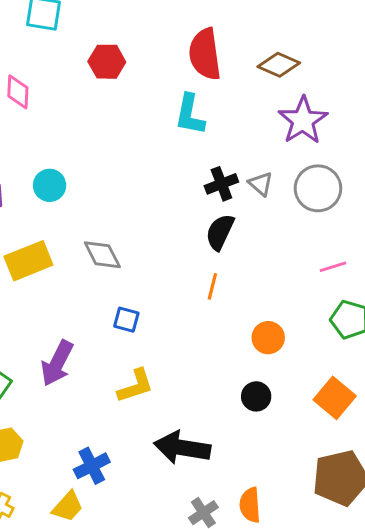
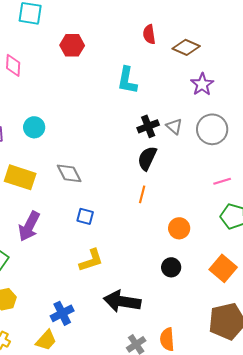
red semicircle: (205, 54) -> (149, 34), moved, size x0.6
purple star: (303, 120) -> (202, 84), size x0.7
yellow rectangle: (28, 261) -> (20, 177), turned 40
purple arrow: (57, 363) -> (29, 226), moved

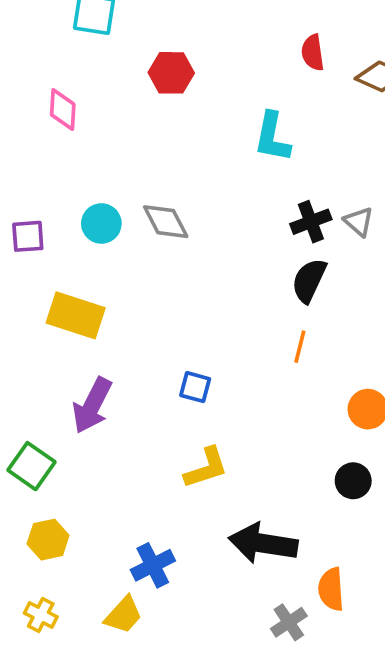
gray diamond: (69, 173) -> (166, 222), moved
orange semicircle: (167, 339) -> (331, 589), moved

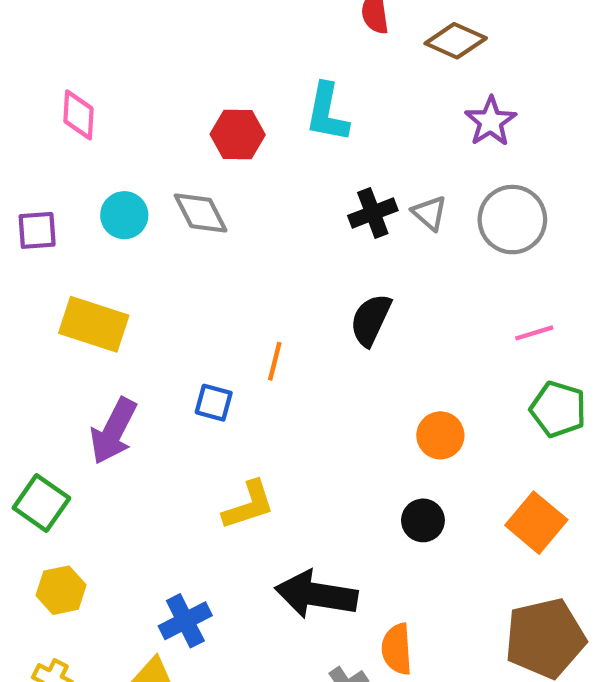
red hexagon: (171, 73) -> (238, 135), moved
pink diamond: (63, 110) -> (78, 115), moved
black semicircle: (309, 280) -> (371, 320), moved
orange line: (300, 347) -> (275, 361), moved
blue square: (195, 387) -> (214, 403), moved

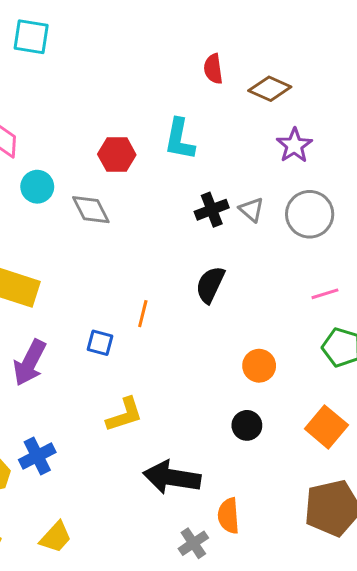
cyan circle: (124, 215) -> (37, 187), moved
blue cross: (185, 621) -> (37, 456), moved

